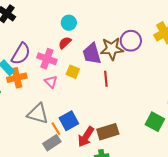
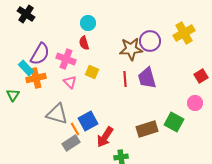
red semicircle: (65, 43) -> (84, 43), turned -64
purple trapezoid: (92, 54) -> (147, 78), moved
brown rectangle: (108, 132) -> (147, 129), moved

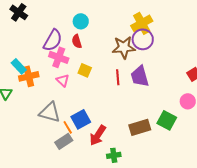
yellow cross: (184, 33) -> (142, 23), moved
purple semicircle: (40, 54) -> (53, 40), moved

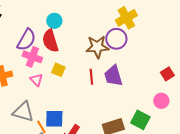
yellow cross: (142, 23) -> (126, 18), moved
red semicircle: (77, 41) -> (50, 41), size x1.6
blue square: (81, 119) -> (54, 119), turned 30

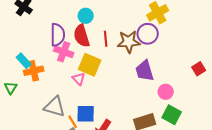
purple semicircle: (26, 40) -> (58, 35), turned -30
yellow square: (58, 70) -> (90, 65), size x1.6
red line: (91, 77) -> (106, 39), moved
pink triangle: (36, 80) -> (79, 79), moved
pink circle: (161, 101) -> (166, 92), moved

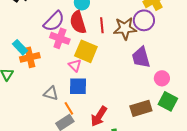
purple semicircle: (58, 35) -> (54, 21), turned 45
gray triangle: (55, 107) -> (51, 93), size x0.7
blue square: (86, 114) -> (78, 86), moved

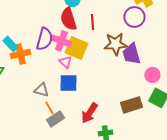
purple semicircle: (54, 21) -> (44, 39), moved, turned -30
brown star: (125, 28) -> (115, 44), moved
pink cross: (60, 38) -> (61, 41), moved
orange line: (69, 108) -> (49, 108), moved

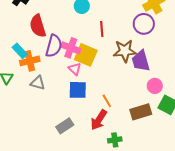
red semicircle: (68, 19) -> (38, 26), moved
pink circle: (152, 75) -> (155, 86), moved
gray triangle: (41, 90) -> (38, 83), moved
orange line: (49, 108) -> (107, 101), moved

